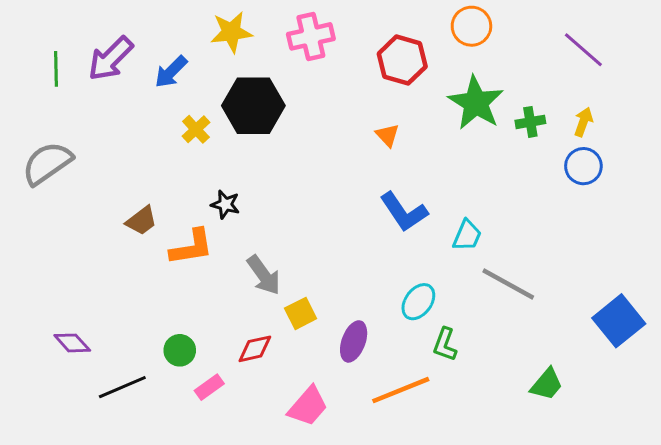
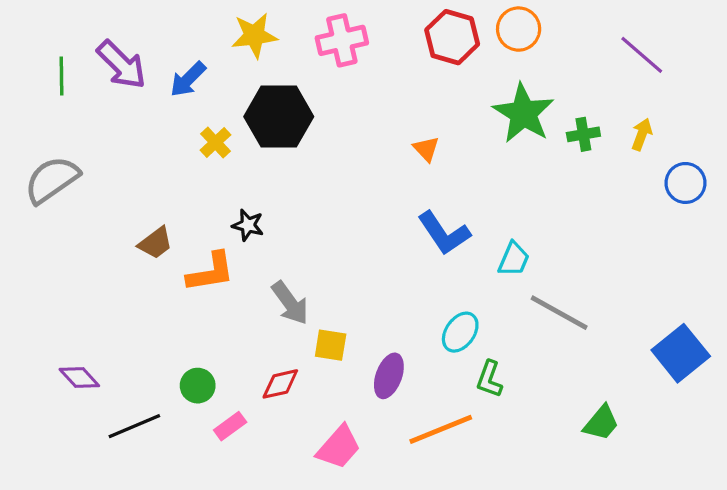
purple arrow: (110, 59) -> (121, 65), turned -90
red hexagon: (402, 60) -> (452, 37), moved
blue circle: (583, 166) -> (686, 183), moved
yellow square: (301, 313) -> (331, 345), turned 36

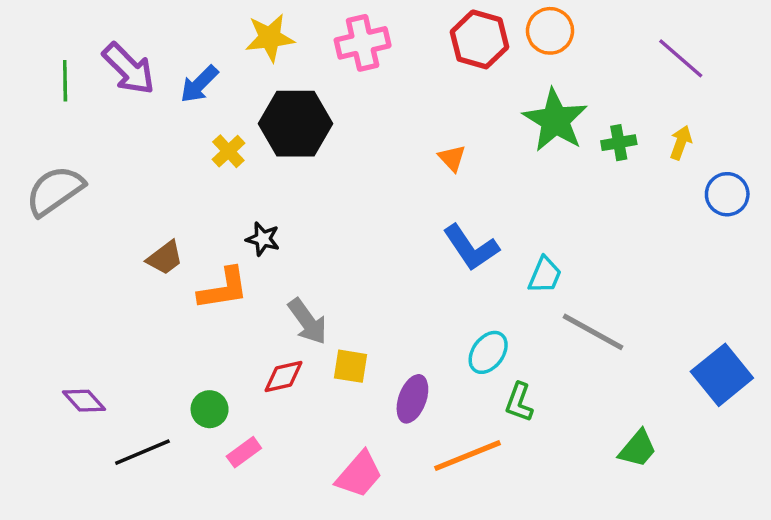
red diamond: (280, 384) -> (283, 376), moved

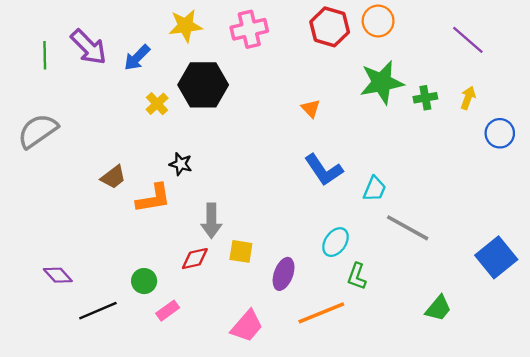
green star: (555, 120) -> (382, 82), turned 30
gray arrow: (308, 321) -> (211, 221), turned 36

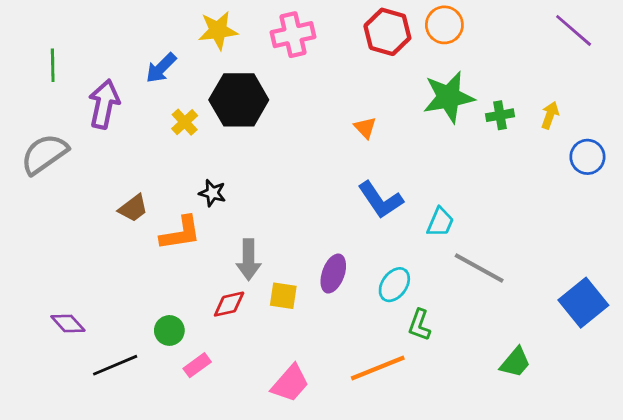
purple line: (468, 40) -> (574, 30), moved
purple arrow: (89, 47) -> (104, 104), moved, turned -123
purple ellipse: (284, 274) -> (333, 274), moved

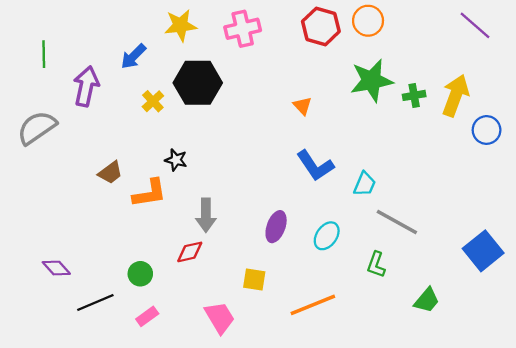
yellow arrow: (550, 115) -> (455, 95), size x1.8
yellow square: (283, 296) -> (254, 280), moved
green L-shape: (419, 325) -> (376, 265), moved
pink rectangle: (197, 365) -> (147, 316), moved
pink trapezoid: (290, 383) -> (220, 317), moved, turned -72

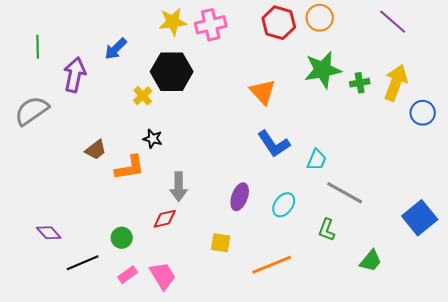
yellow star: (181, 25) -> (173, 22), moved
purple line: (475, 25) -> (393, 22), moved
yellow cross: (153, 101) -> (143, 96), moved
orange triangle: (302, 106) -> (263, 92), size x1.6
pink trapezoid: (220, 317) -> (163, 276), moved

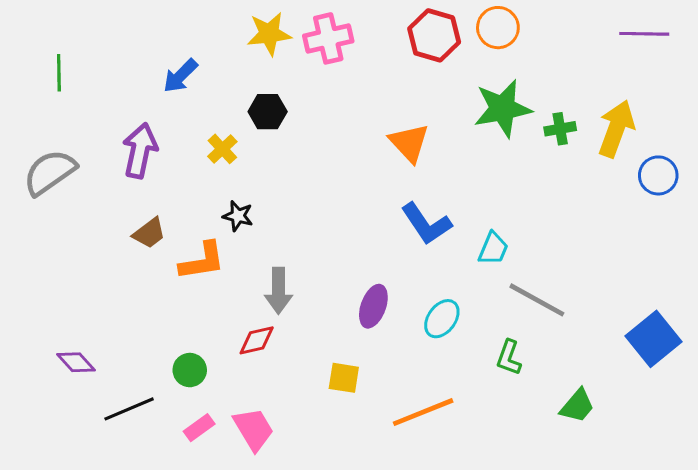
purple line: (393, 22) -> (644, 34), moved, turned -40
black hexagon: (172, 72) -> (268, 112), size x0.6
purple arrow: (75, 75) -> (140, 151), moved

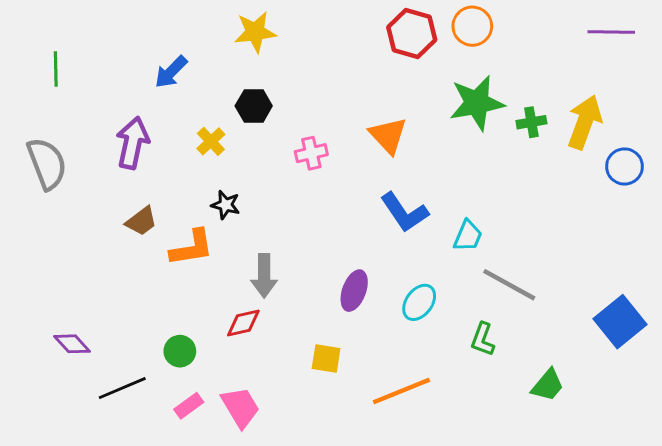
pink cross: (328, 38) -> (311, 153), moved, size x0.7
gray semicircle: (50, 172) -> (47, 164), turned 104

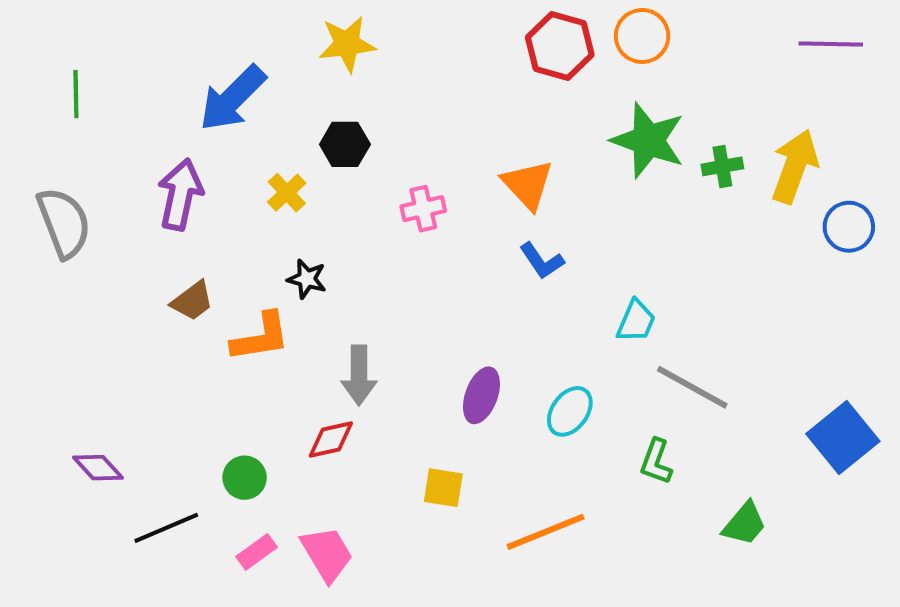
blue arrow: (171, 72) -> (233, 98), size x1.5
green star: (477, 103) -> (648, 140), turned 30
blue L-shape: (404, 212) -> (542, 261), moved, size x0.7

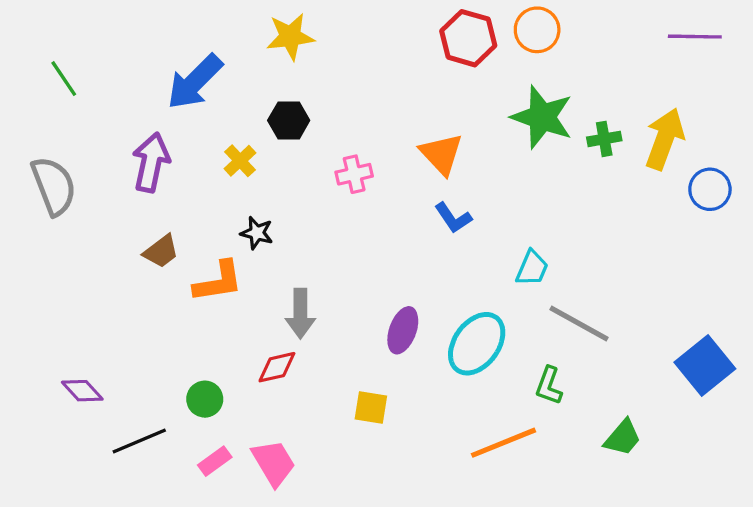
green line: (76, 94) -> (64, 79), turned -33
cyan ellipse: (570, 411) -> (477, 344), size x1.5
orange line: (546, 532) -> (504, 443), moved

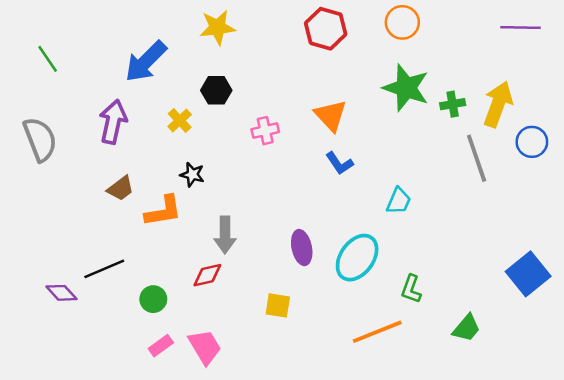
red hexagon: (468, 38) -> (326, 29), moved
gray line: (579, 324) -> (477, 158), moved, turned 42
purple ellipse: (403, 330) -> (302, 248), turned -32
black line: (139, 441) -> (104, 269), moved

